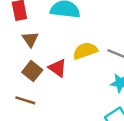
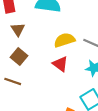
red triangle: (58, 68) -> (60, 64), moved

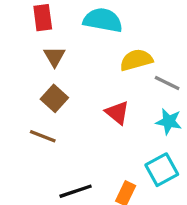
yellow semicircle: (64, 40) -> (136, 60), moved

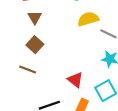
red triangle: (117, 113) -> (75, 80), moved

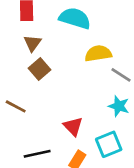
brown square: (35, 45) -> (39, 69), moved

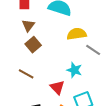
brown line: (16, 106) -> (26, 74), moved
cyan star: (119, 106) -> (74, 70), moved

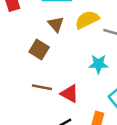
brown triangle: (28, 26) -> (56, 24), moved
red triangle: (57, 87) -> (70, 94), moved

